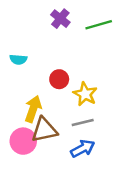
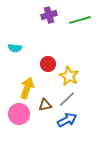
purple cross: (60, 19) -> (49, 15), turned 35
gray line: (83, 123) -> (67, 99), turned -30
brown triangle: (44, 130) -> (45, 105), moved, size x0.6

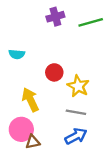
yellow arrow: (27, 88) -> (30, 100), turned -45
gray line: (67, 99) -> (76, 112), turned 54
brown triangle: (45, 105) -> (33, 142), moved

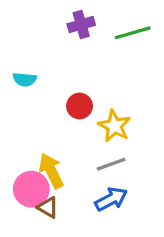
yellow arrow: (30, 100) -> (51, 171), moved
gray line: (76, 112) -> (111, 164), turned -30
brown triangle: (33, 142) -> (48, 207), turned 42

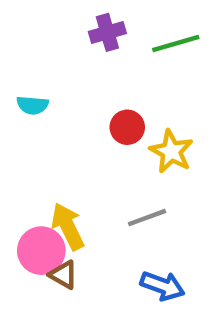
red circle: (80, 106) -> (127, 127), moved
yellow star: (114, 126) -> (171, 151), moved
blue arrow: (111, 199) -> (162, 286), moved, turned 48

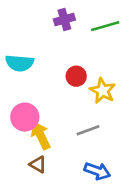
cyan semicircle: (32, 105) -> (20, 63), size x1.5
pink circle: (41, 251) -> (25, 117), moved

